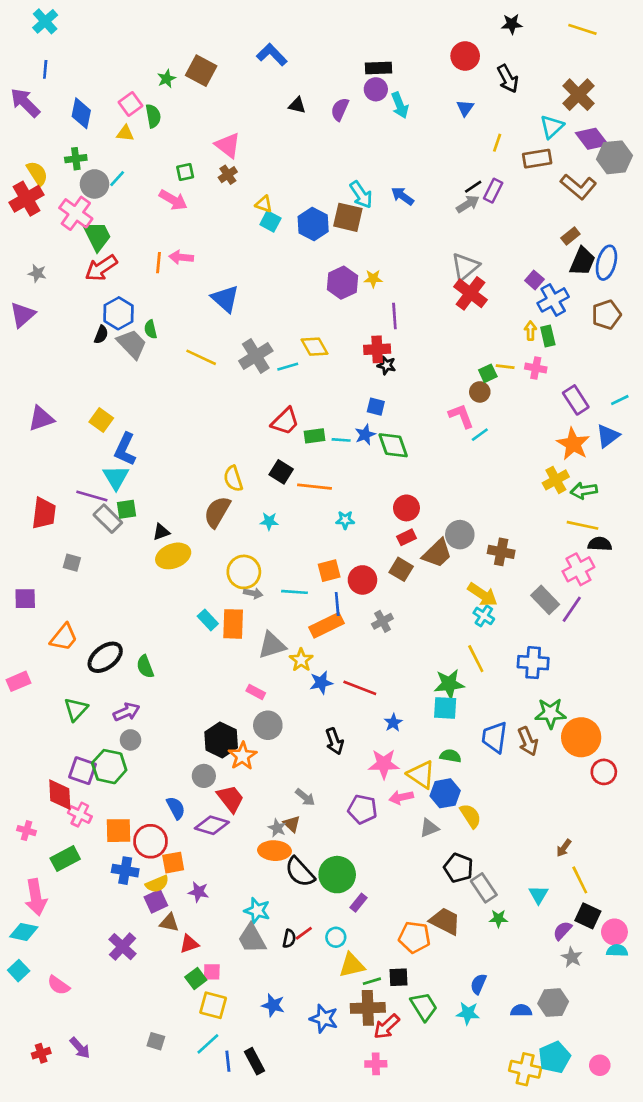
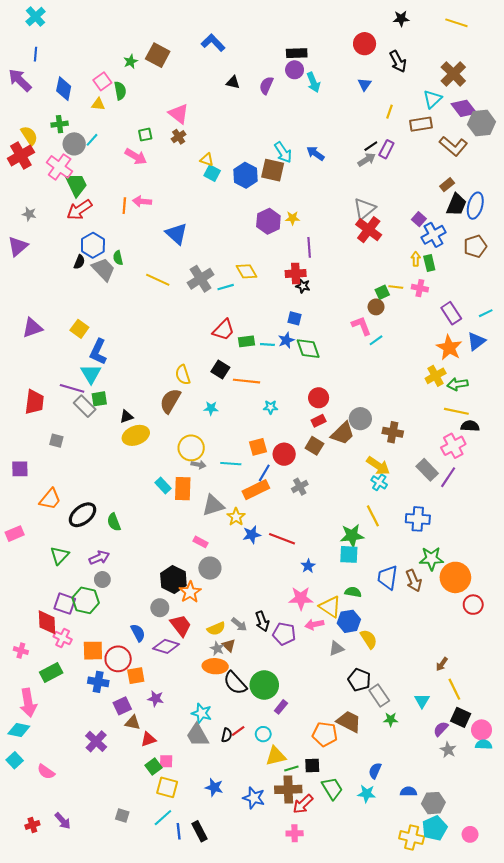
blue line: (337, 604) -> (264, 473), turned 36
black arrow: (334, 741) -> (262, 621), moved
yellow semicircle: (157, 884) -> (216, 629), moved
gray hexagon: (553, 1003) -> (433, 803), moved

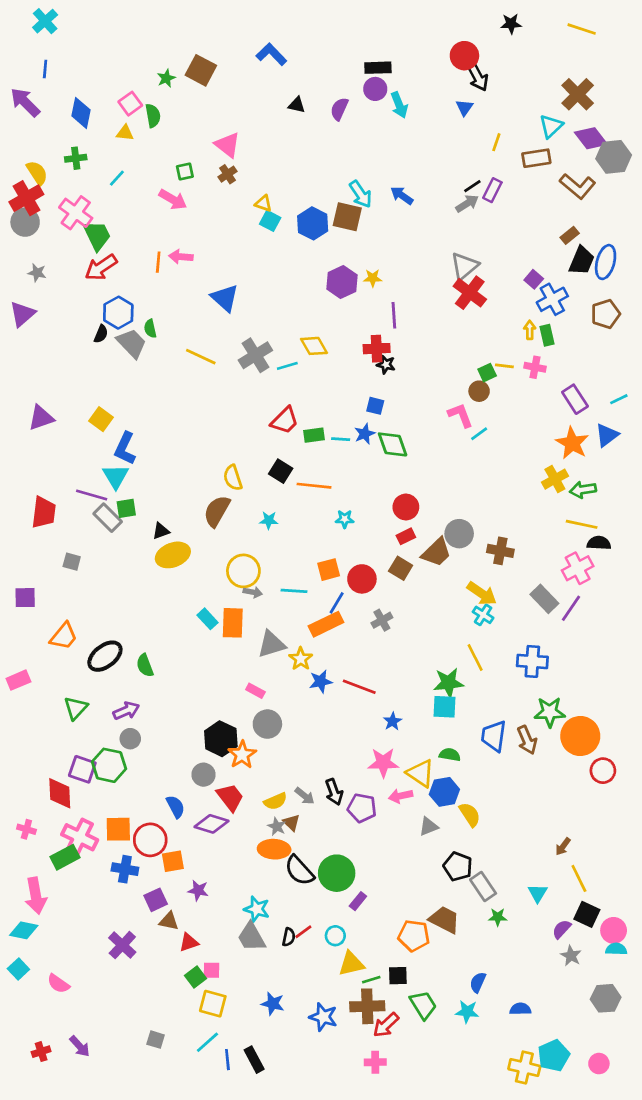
black arrow: (398, 61) -> (478, 77), moved
gray circle: (74, 144) -> (25, 222), moved
pink cross: (63, 638) -> (80, 837), moved, size x1.5
gray hexagon: (433, 803) -> (606, 998), moved

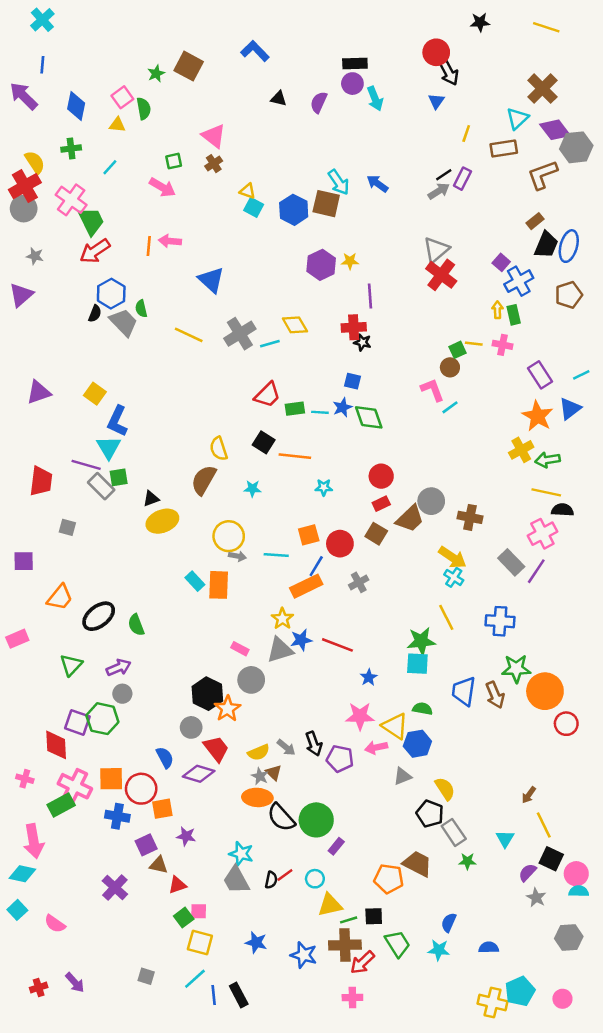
brown L-shape: (578, 186) -> (542, 175), turned 120
gray triangle: (271, 644) -> (280, 650), moved
yellow semicircle: (470, 815) -> (445, 789), moved

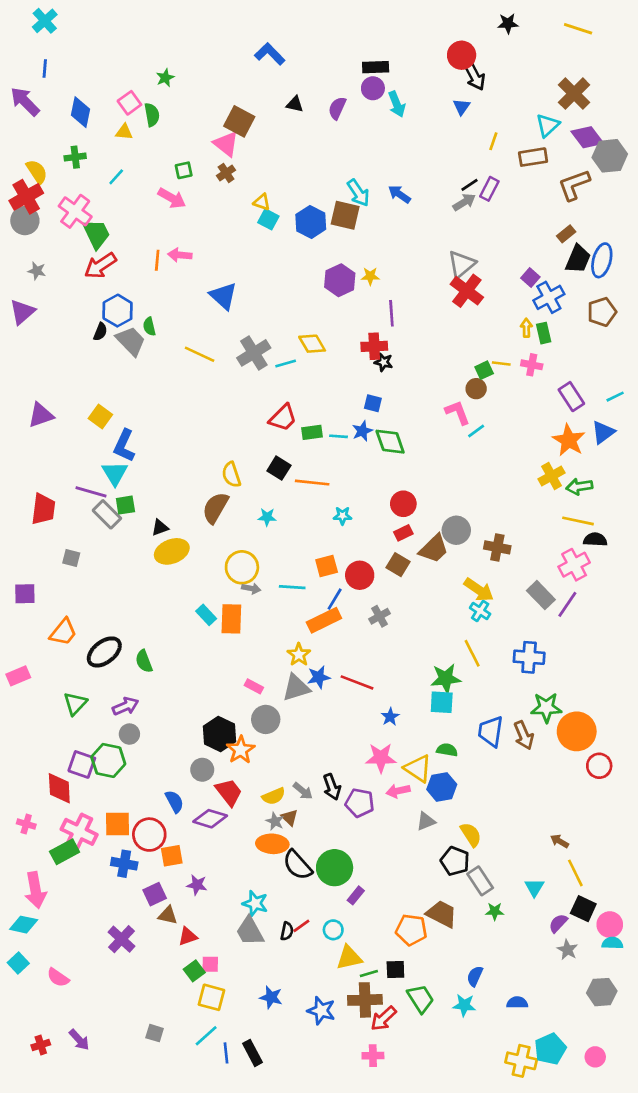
brown square: (189, 66) -> (239, 121), moved
brown arrow: (529, 795) -> (559, 841), turned 84

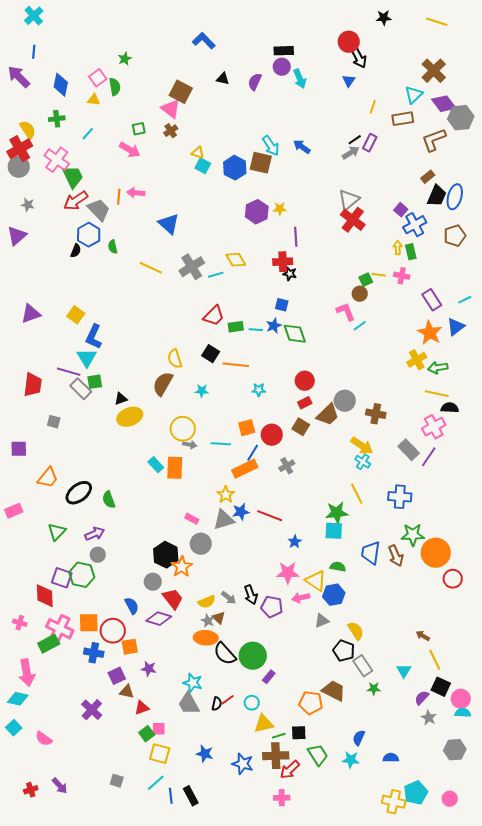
gray trapezoid: (131, 341) -> (99, 210), moved

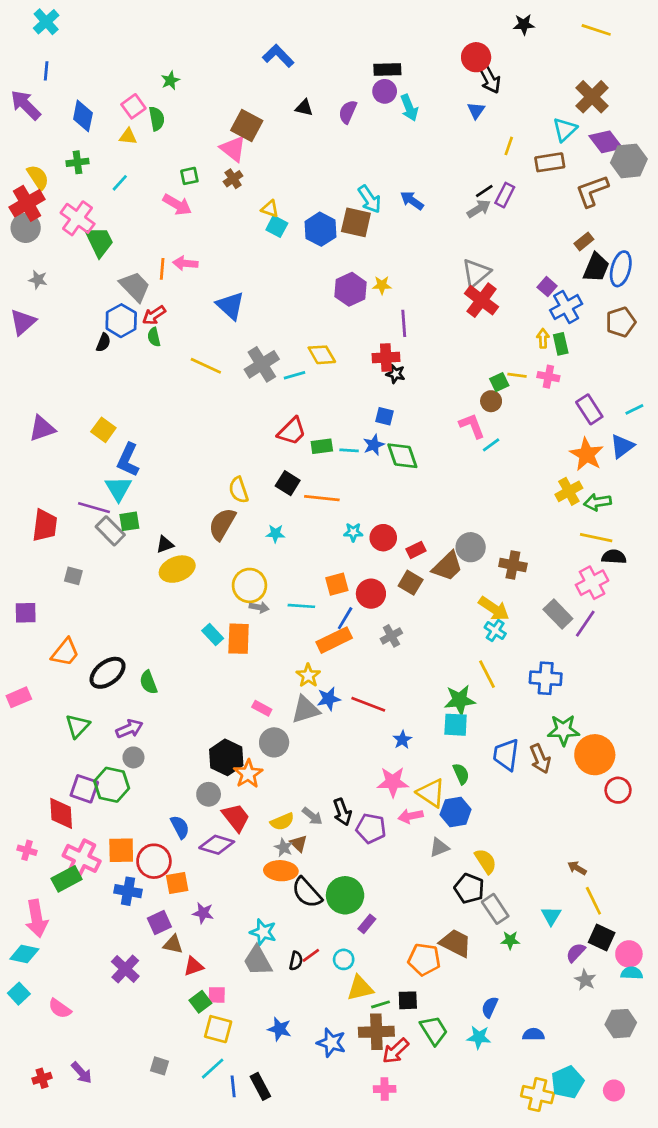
red arrow: (76, 201) -> (154, 315), moved, size x0.7
red circle: (305, 381) -> (383, 538), moved
green semicircle: (338, 567) -> (461, 774), turned 56

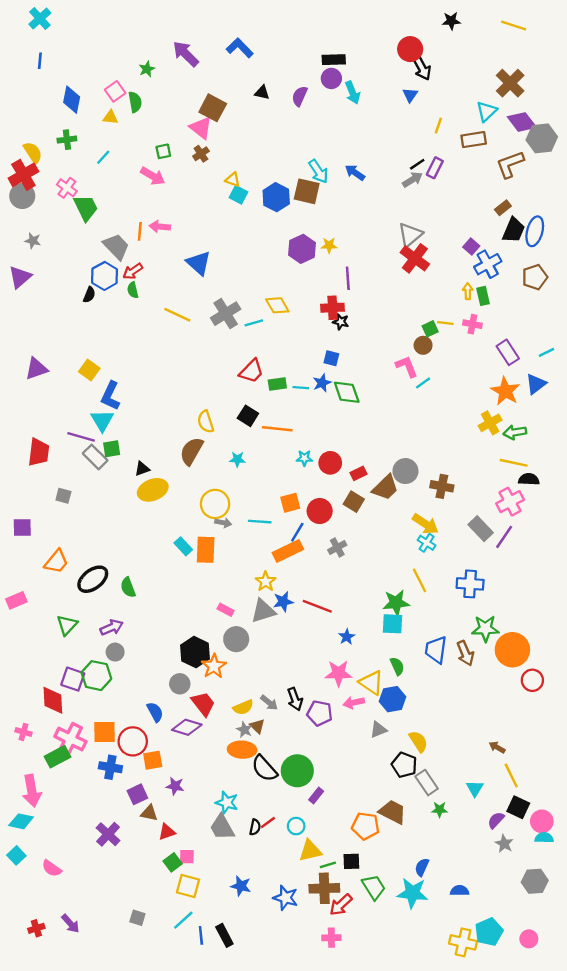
purple arrow: (26, 105) -> (186, 54), moved
pink cross: (78, 218) -> (67, 188), size x0.7
cyan star: (479, 1037) -> (412, 893), size x1.5

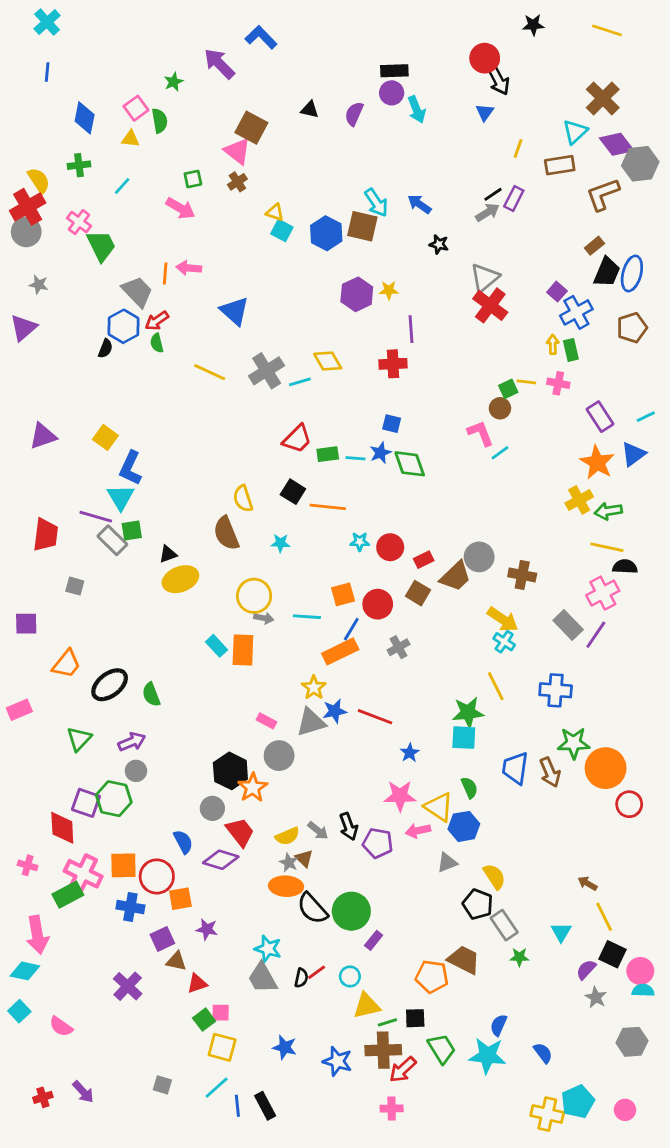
blue L-shape: (240, 48) -> (261, 37), moved
black star: (341, 322) -> (439, 244), moved
brown semicircle: (192, 451) -> (226, 533), turned -52
blue semicircle: (460, 891) -> (543, 1053), turned 54

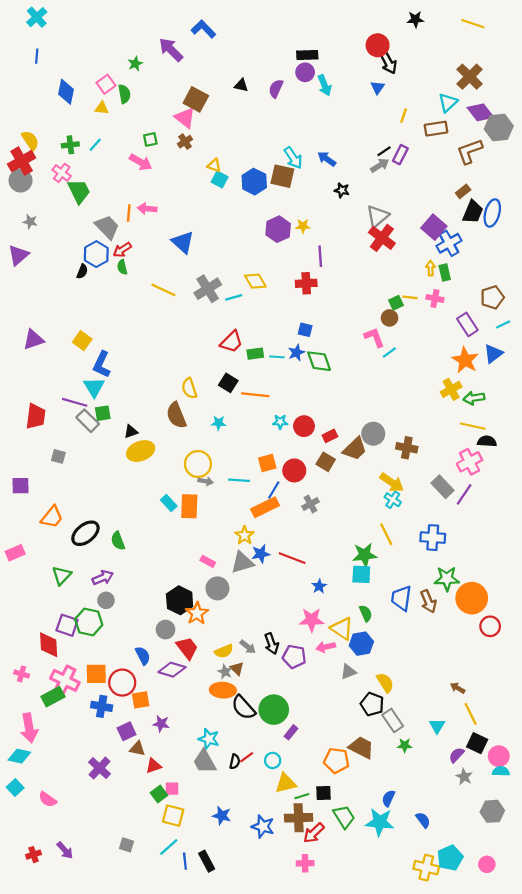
green cross: (79, 165) -> (70, 145), moved
purple square: (557, 292) -> (434, 227), size x1.6
brown pentagon: (632, 328) -> (492, 297), moved

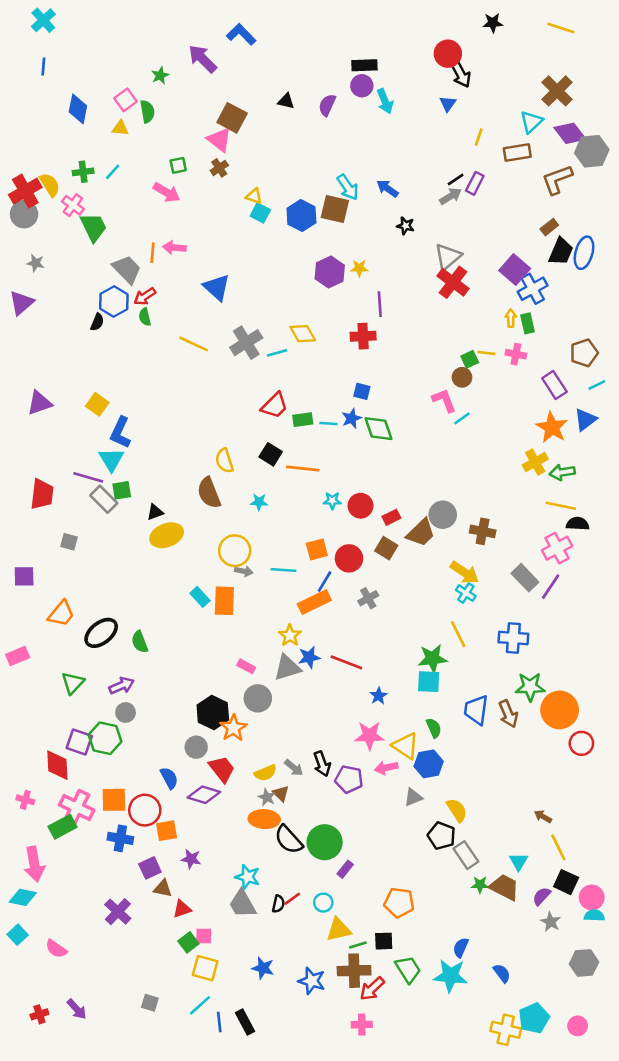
yellow semicircle: (30, 140) -> (50, 185), moved
brown trapezoid: (361, 747) -> (504, 887), moved

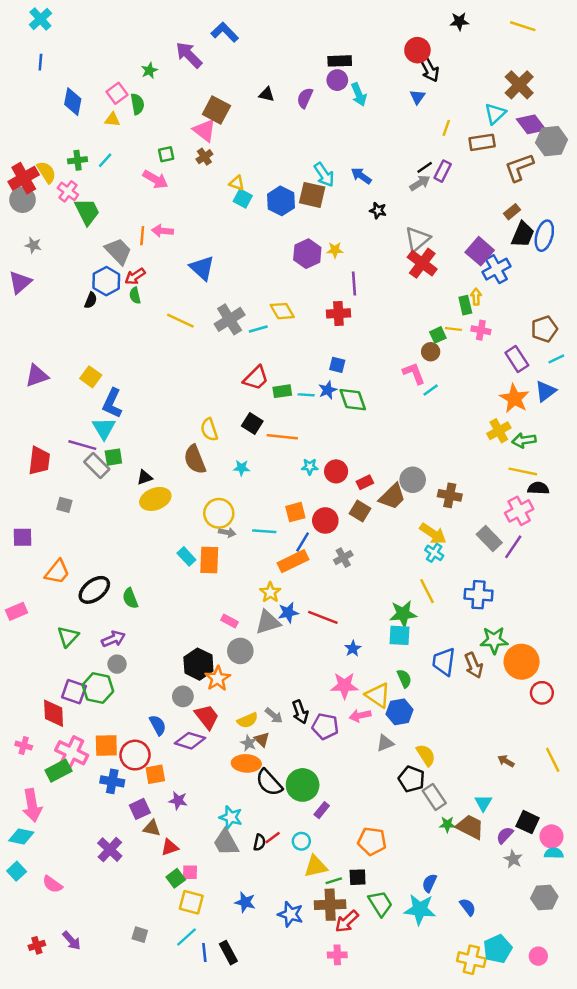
green rectangle: (527, 323) -> (465, 305), moved
yellow line: (558, 847) -> (553, 760), moved

